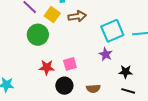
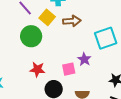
purple star: (106, 54) -> (84, 59), moved
pink square: (70, 64) -> (69, 69), moved

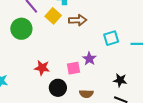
green circle: (31, 36) -> (21, 29), moved
cyan square: (106, 38) -> (111, 38), size x0.7

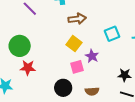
yellow square: (53, 16) -> (74, 44), moved
green circle: (21, 29) -> (20, 46), moved
red star: (42, 68) -> (28, 68), moved

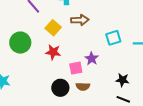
yellow square: (74, 44) -> (53, 28), moved
red star: (28, 68) -> (53, 52), moved
brown semicircle: (92, 91) -> (83, 86), moved

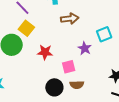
yellow square: (53, 28) -> (26, 28), moved
purple star: (92, 59) -> (85, 48), moved

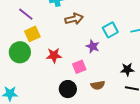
yellow square: (26, 28) -> (32, 34), turned 35
brown semicircle: (77, 85) -> (98, 85), moved

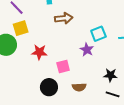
purple star: (93, 46) -> (87, 50), moved

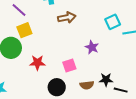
cyan square: (98, 34) -> (113, 22), moved
red star: (39, 52) -> (37, 63), moved
black star: (110, 75) -> (106, 80), moved

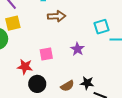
red star: (37, 63) -> (25, 67), moved
pink square: (69, 66) -> (46, 54), moved
brown semicircle: (87, 85) -> (67, 86), turned -32

